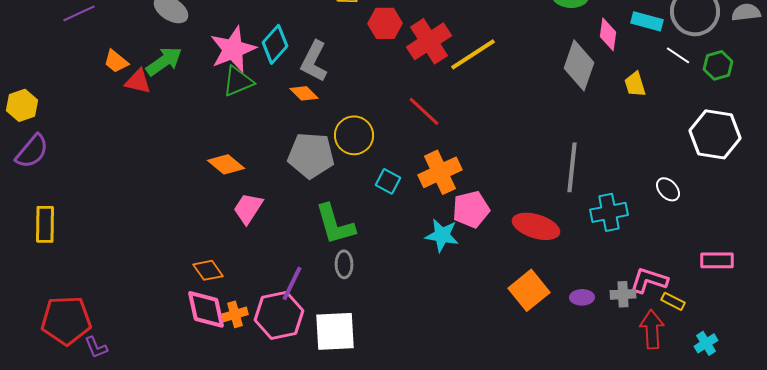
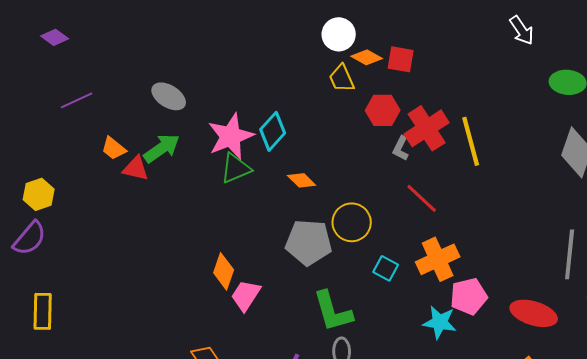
yellow line: (473, 54) -> (471, 141), turned -72
gray L-shape: (314, 61) -> (401, 148), moved, size x0.6
yellow hexagon: (22, 105) -> (39, 194), moved
orange diamond: (226, 164) -> (224, 271), moved, turned 69

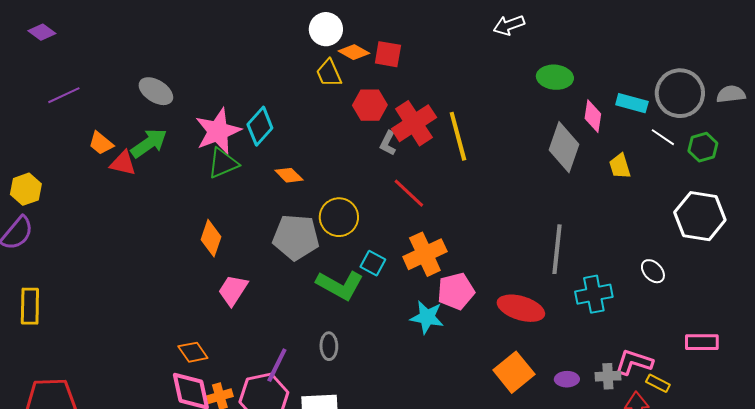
white arrow: (522, 30) -> (509, 25), turned 104
orange diamond: (224, 271) -> (211, 238), moved
green L-shape: (333, 311) -> (340, 285), moved, turned -45

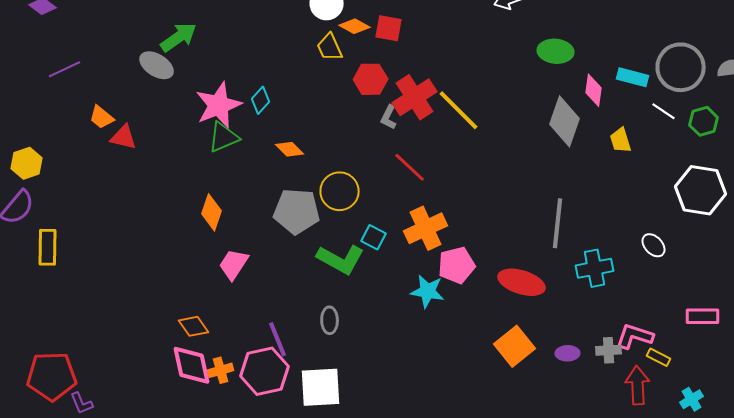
cyan diamond: (260, 126) -> (261, 100), size x0.7
yellow line: (458, 136) -> (459, 110), turned -30
green arrow: (149, 143) -> (179, 37), moved
yellow rectangle: (30, 306) -> (48, 247), moved
purple line: (277, 365) -> (278, 339), turned -48

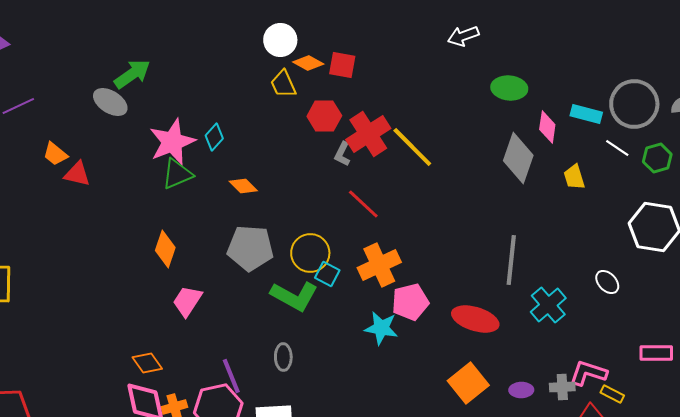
yellow circle: (340, 191) -> (310, 253), moved
cyan cross: (595, 268) -> (548, 305), turned -30

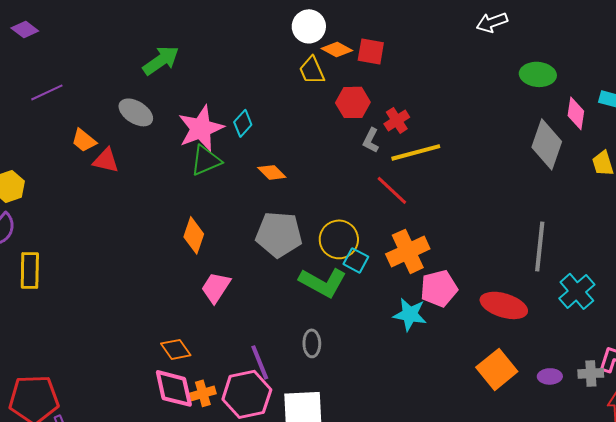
gray ellipse: (110, 102) -> (136, 112), moved
red cross: (368, 134) -> (397, 120), size x0.6
yellow line: (412, 147) -> (416, 152), moved, turned -60

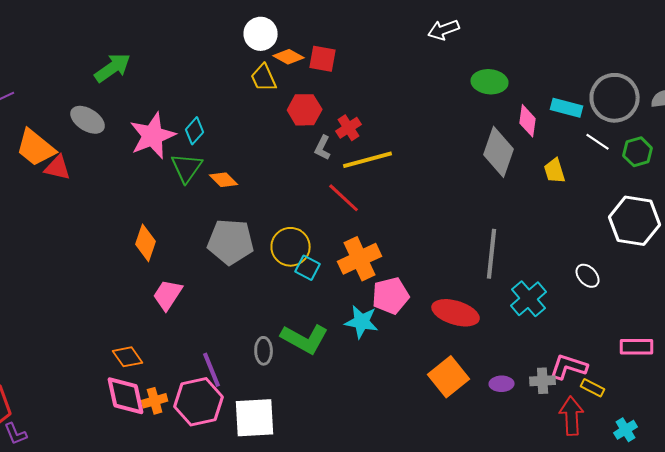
orange trapezoid: (84, 140) -> (36, 148), size x1.6
green triangle: (206, 160) -> (187, 168), moved, turned -32
green L-shape: (323, 282) -> (305, 339), moved

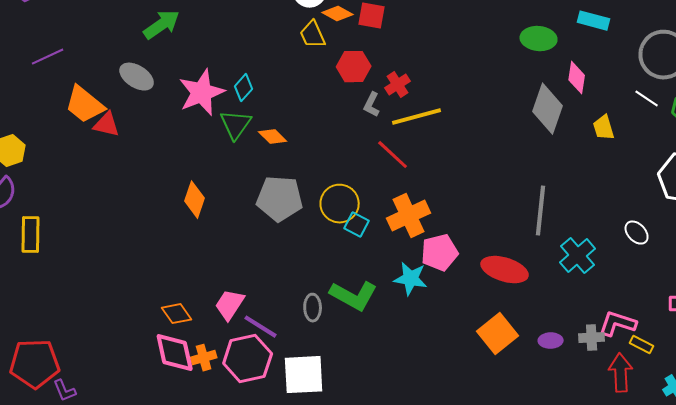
cyan rectangle: (567, 108) -> (594, 21), moved
pink trapezoid: (168, 295) -> (230, 305), moved
purple line: (212, 370) -> (261, 327), turned -36

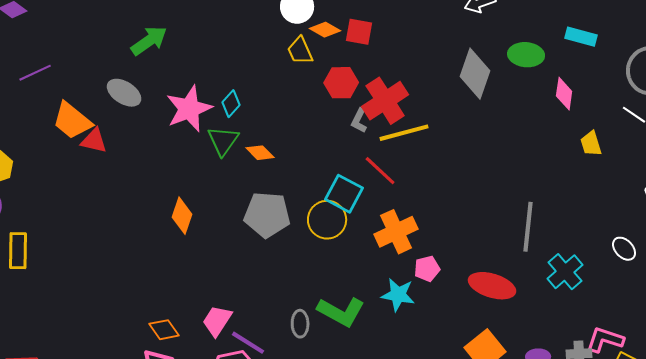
red cross: (398, 85) -> (385, 101), size x1.8
gray diamond: (548, 109) -> (475, 74), moved
cyan square: (357, 225) -> (344, 194), moved, size x1.5
pink pentagon: (440, 253) -> (427, 269), size x0.7

